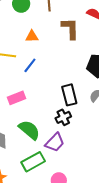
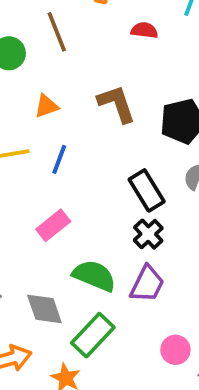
brown L-shape: (70, 28) -> (117, 104), moved
green rectangle: (33, 162) -> (93, 335), moved

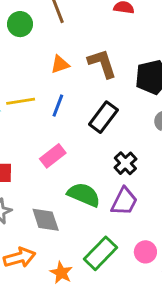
orange triangle: (46, 106) -> (60, 64), moved
black rectangle: (147, 190) -> (103, 117), moved, turned 68
green rectangle: (93, 335) -> (100, 253), moved

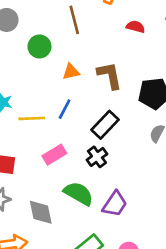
green circle: (20, 24) -> (39, 46), moved
yellow line: (21, 101) -> (32, 118), moved
black cross: (125, 163) -> (97, 157), moved

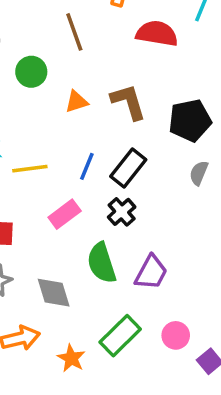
red semicircle: (135, 27) -> (157, 34), size x1.6
blue line: (65, 109) -> (87, 166), moved
green semicircle: (79, 193) -> (102, 263), turned -132

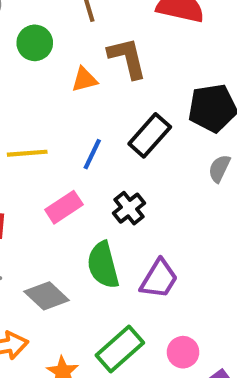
brown L-shape: (128, 102) -> (127, 58), moved
black rectangle: (128, 168) -> (150, 135), moved
gray diamond: (54, 293) -> (47, 296), turned -33

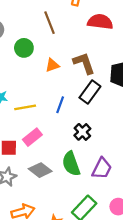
brown L-shape: (127, 58) -> (84, 63), moved
pink rectangle: (64, 207) -> (32, 137), moved
gray diamond: (47, 296) -> (40, 170), moved

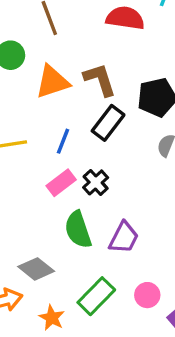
orange triangle: (52, 65) -> (52, 82), size x1.6
pink rectangle: (32, 137) -> (61, 183), moved
gray diamond: (40, 170) -> (36, 269), moved

